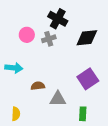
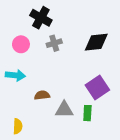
black cross: (58, 19) -> (41, 18), moved
pink circle: (27, 35) -> (21, 44), moved
green rectangle: (83, 114) -> (87, 113), moved

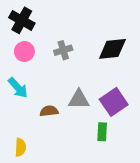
black cross: (41, 18) -> (22, 20), moved
cyan arrow: (15, 75) -> (18, 88), turned 42
gray triangle: (64, 110) -> (79, 99), moved

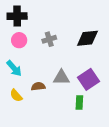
black cross: (22, 20) -> (17, 16), turned -30
yellow semicircle: (21, 147) -> (16, 95), moved, turned 136

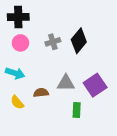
black diamond: (87, 38) -> (79, 41), moved, turned -45
cyan arrow: (14, 68) -> (15, 73), turned -30
green rectangle: (79, 103) -> (77, 110), moved

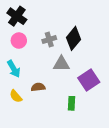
black cross: (18, 17) -> (17, 16), turned 36
cyan arrow: (15, 73) -> (14, 69), turned 42
gray triangle: (66, 83) -> (61, 64), moved

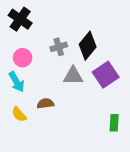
pink circle: (19, 41) -> (23, 58), moved
purple square: (89, 80) -> (106, 75), moved
green rectangle: (71, 103) -> (114, 123), moved

